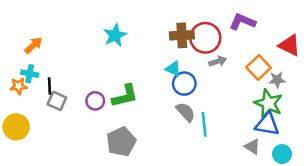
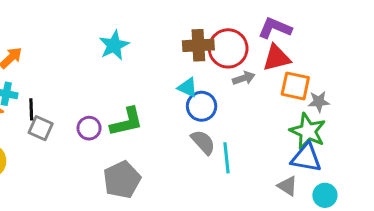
red triangle: (289, 45) -> (277, 58), moved, turned -40
orange square: (259, 68) -> (295, 86), turned -35

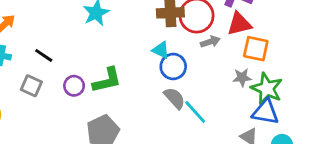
gray star: (319, 102) -> (242, 78), moved
black line: (31, 109) -> (44, 55), moved, turned -54
cyan line: (227, 158) -> (195, 112), turned -36

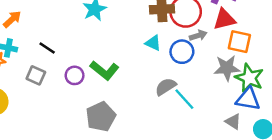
blue circle: (173, 67) -> (182, 52), moved
gray star: (242, 78) -> (227, 68), size x1.5
green L-shape: (107, 80) -> (104, 70), turned 52
gray semicircle: (175, 98) -> (166, 87), turned -80

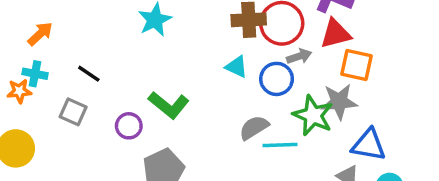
purple circle: (75, 75) -> (129, 126), moved
green star: (249, 78) -> (313, 115), moved
cyan line: (184, 99) -> (280, 145), turned -50

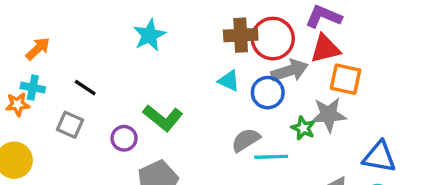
gray arrow: (299, 56) -> (290, 71), size x1.5
green star: (313, 115) -> (303, 128), size x0.6
blue triangle: (369, 145) -> (379, 157), moved

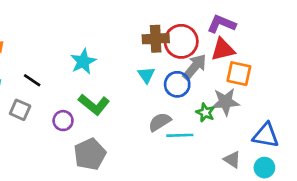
cyan star: (149, 35) -> (83, 62), moved
gray arrow: (290, 71) -> (195, 67), turned -32
cyan triangle: (229, 81) -> (146, 75), turned 30

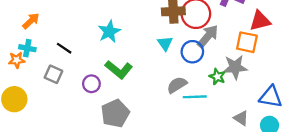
red triangle: (223, 49) -> (260, 21), moved

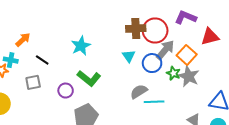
orange arrow: (31, 21) -> (23, 40), moved
orange square: (247, 42) -> (187, 55), moved, turned 30
gray star: (235, 67) -> (189, 76), turned 30
gray square: (53, 74) -> (33, 82), turned -35
green star: (217, 77) -> (173, 73), moved

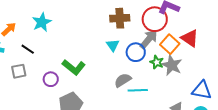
red circle: (155, 31) -> (155, 19), moved
red triangle: (210, 37) -> (190, 38), moved, turned 48
cyan star: (81, 46) -> (42, 22), moved

